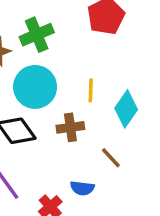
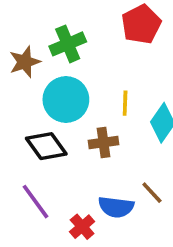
brown line: (111, 158) -> (152, 193), moved
blue semicircle: (82, 188) -> (116, 207), size x1.4

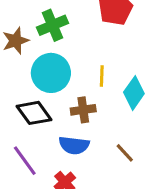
blue semicircle: (116, 207) -> (74, 145), moved

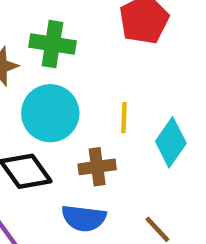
green cross: (52, 25) -> (53, 44), turned 32

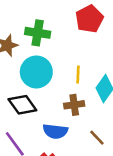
brown cross: (97, 167) -> (74, 105), moved

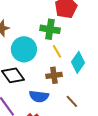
green cross: (38, 33) -> (50, 29), moved
yellow line: (78, 75) -> (57, 51), turned -32

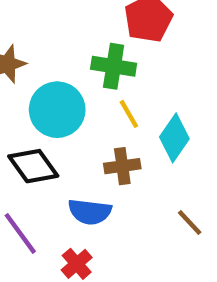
brown line: (72, 101) -> (190, 223), moved

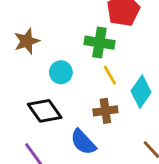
cyan circle: (57, 110) -> (61, 72), size x0.6
blue semicircle: (90, 212) -> (83, 142), turned 40

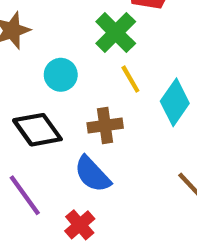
green cross: (99, 43) -> (116, 33), turned 36
brown cross: (105, 111) -> (105, 126), moved

